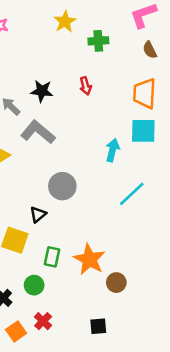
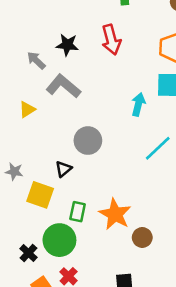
red arrow: (85, 86) -> (111, 40), size x1.6
green circle: (34, 285) -> (59, 240), size x1.6

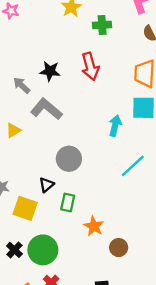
green rectangle: (78, 212) -> (68, 203), moved
orange star: (115, 214) -> (94, 226), size x0.7
black cross: (28, 253) -> (14, 250), moved

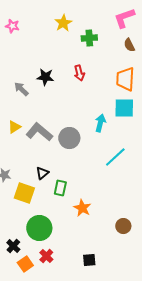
red arrow: (90, 66) -> (79, 73), size x0.7
gray L-shape: (46, 109) -> (39, 132), moved
gray circle: (69, 159) -> (69, 138), moved
brown circle: (119, 248) -> (123, 226), moved
black cross: (14, 250) -> (13, 246), moved

